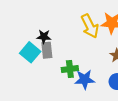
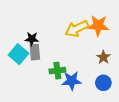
yellow arrow: (90, 26) -> (77, 29), turned 90

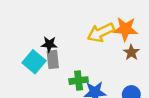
brown star: (103, 57) -> (131, 52), moved

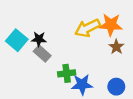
gray rectangle: (53, 59) -> (42, 53), turned -42
cyan square: (34, 62) -> (17, 40), moved

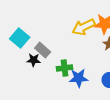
black star: (39, 39) -> (34, 60), moved

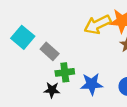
black star: (34, 60) -> (52, 90), moved
green cross: (65, 68) -> (65, 72), moved

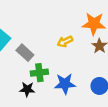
yellow arrow: (97, 24) -> (65, 41), moved, size x0.6

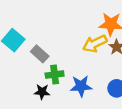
yellow arrow: (65, 41) -> (95, 44), moved, size x1.5

